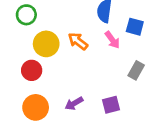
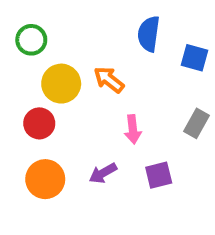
pink arrow: (112, 40) -> (133, 129), moved, turned 30

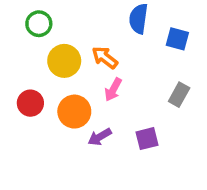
red circle: (39, 123) -> (30, 103), moved
pink arrow: (133, 129) -> (113, 90), moved, turned 35
orange circle: (45, 179) -> (74, 112), moved

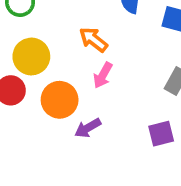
yellow circle: (64, 61) -> (31, 57), moved
purple square: (147, 139) -> (161, 134), moved

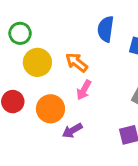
yellow circle: (31, 57) -> (37, 62), moved

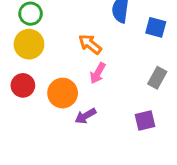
yellow circle: (37, 62) -> (29, 44), moved

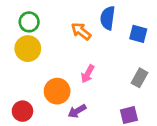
orange arrow: (90, 44) -> (81, 31), moved
red circle: (23, 85) -> (22, 111), moved

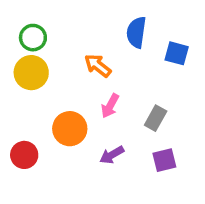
orange arrow: (81, 31) -> (98, 66), moved
gray rectangle: (140, 78) -> (156, 118), moved
purple arrow: (77, 111) -> (112, 155), moved

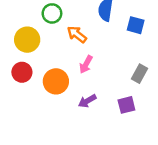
green circle: (33, 38) -> (52, 13), moved
gray rectangle: (156, 118) -> (140, 74), moved
red circle: (24, 155) -> (22, 72), moved

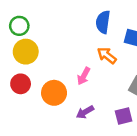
green circle: (52, 13) -> (19, 26), moved
orange arrow: (77, 34) -> (107, 55), moved

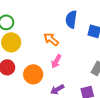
orange arrow: (107, 55) -> (51, 39), moved

